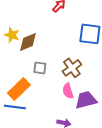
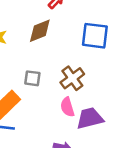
brown diamond: (28, 42) -> (40, 31), moved

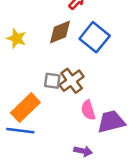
blue square: (95, 36) -> (95, 37), moved, turned 32
brown cross: (72, 78) -> (72, 81), moved

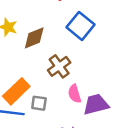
brown diamond: (60, 32) -> (34, 38), moved
gray square: (52, 81) -> (39, 103), moved

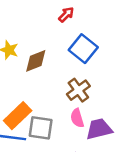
brown cross: (59, 66) -> (78, 90), moved
gray square: (39, 103) -> (41, 128), size x1.5

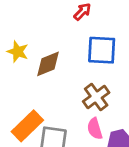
blue square: (83, 49) -> (102, 50), turned -36

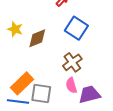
blue square: (102, 50) -> (76, 28), turned 30

